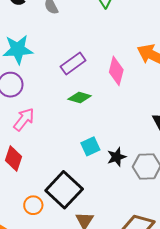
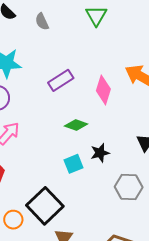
green diamond: (80, 97) -> (76, 125), moved
black star: (117, 157) -> (100, 153), moved

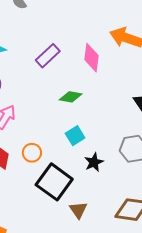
black star: (100, 153) -> (94, 162), moved
orange circle: (13, 220) -> (32, 153), moved

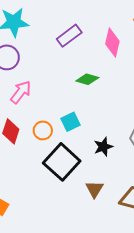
cyan square: (75, 136) -> (71, 122), moved
brown triangle: (78, 210) -> (94, 189), moved

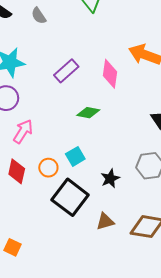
brown triangle: (94, 189) -> (105, 221), turned 48

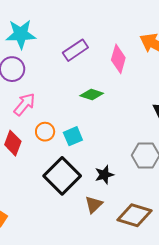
orange circle: (48, 168) -> (45, 132), moved
black star: (110, 179) -> (104, 175), moved
brown triangle: (105, 221) -> (94, 205), turned -36

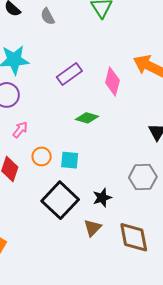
pink arrow: (24, 104) -> (20, 130), size x0.7
cyan square: (73, 136) -> (70, 160), turned 30
brown diamond: (135, 215) -> (134, 237), turned 64

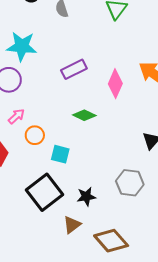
orange circle: (42, 156) -> (35, 135), moved
brown diamond: (134, 237) -> (111, 241), turned -40

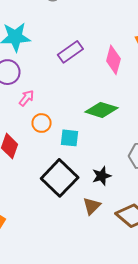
green diamond: (84, 115) -> (101, 110), moved, size x1.4
pink arrow: (16, 116) -> (26, 98), moved

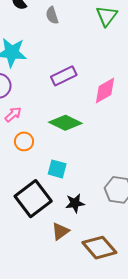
pink diamond: (113, 60) -> (105, 91), turned 36
green diamond: (101, 110) -> (65, 123), moved
cyan square: (70, 138) -> (57, 169), moved

